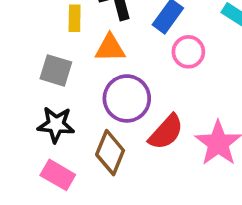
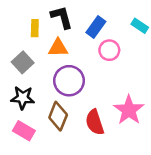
gray square: (56, 70) -> (23, 62), turned 30
red semicircle: (166, 132) -> (95, 122), moved, turned 120

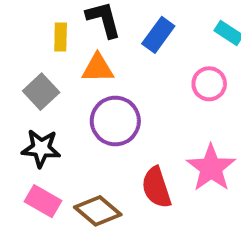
pink circle: (109, 50) -> (209, 84), moved
brown diamond: (58, 116) -> (98, 211), moved, turned -72

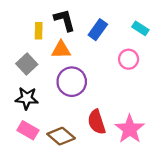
pink star: (211, 168) -> (130, 129), moved

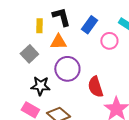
pink circle: (129, 59) -> (109, 41), moved
black star: (27, 98) -> (40, 86), moved
red semicircle: (97, 122) -> (95, 87), moved

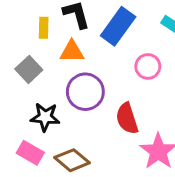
blue rectangle: (89, 25) -> (118, 26), size x1.4
pink circle: (109, 41) -> (148, 66), moved

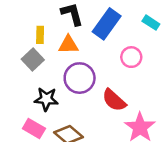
yellow rectangle: (44, 28) -> (40, 35), moved
red semicircle: (127, 119) -> (114, 100), turned -30

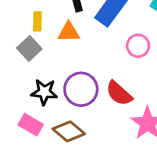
purple circle: (80, 78) -> (81, 89), moved

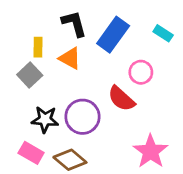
orange triangle: (69, 32) -> (70, 58), turned 30
red semicircle: (119, 93) -> (121, 99), moved

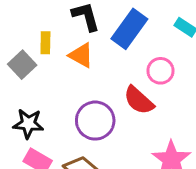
gray square: (30, 75) -> (22, 65), moved
black star: (45, 119) -> (28, 124), moved

